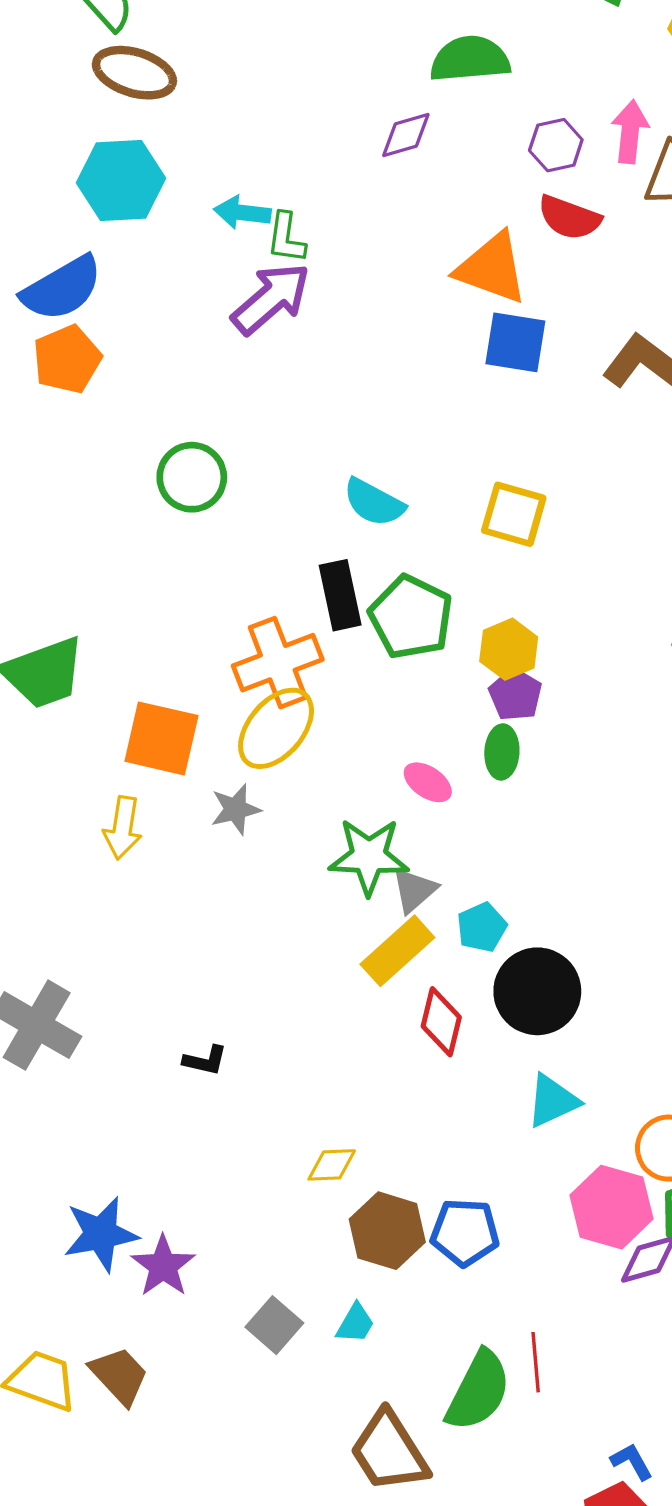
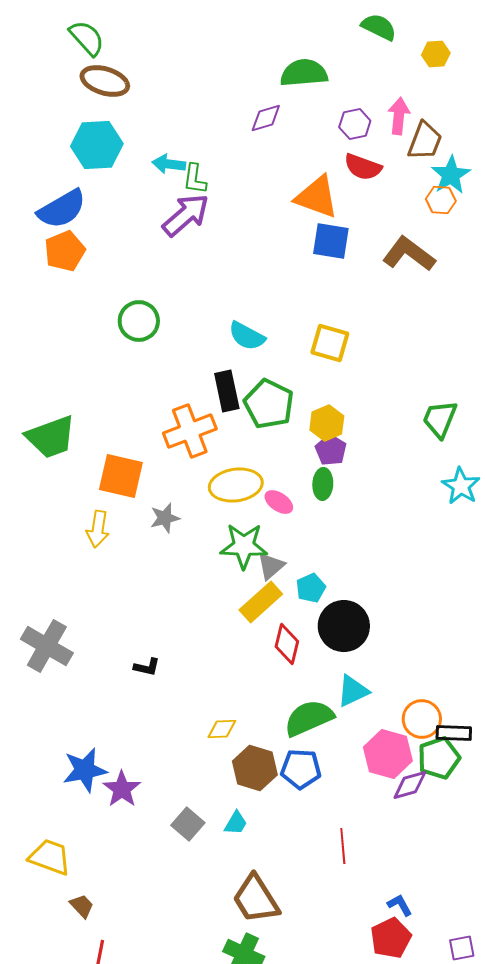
yellow ellipse: (276, 728) -> (236, 485), moved, turned 42
brown trapezoid: (119, 1376) -> (82, 906), moved, size x0.7
green semicircle: (478, 1391) -> (309, 718), moved, turned -141

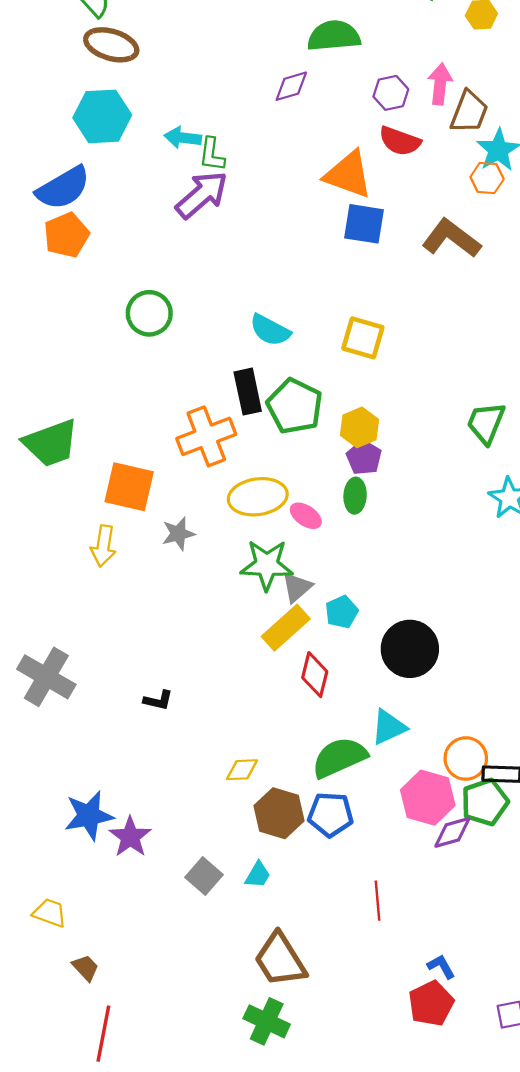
black circle: (344, 626) -> (410, 649), moved
yellow trapezoid: (50, 857) -> (50, 913), size x0.7

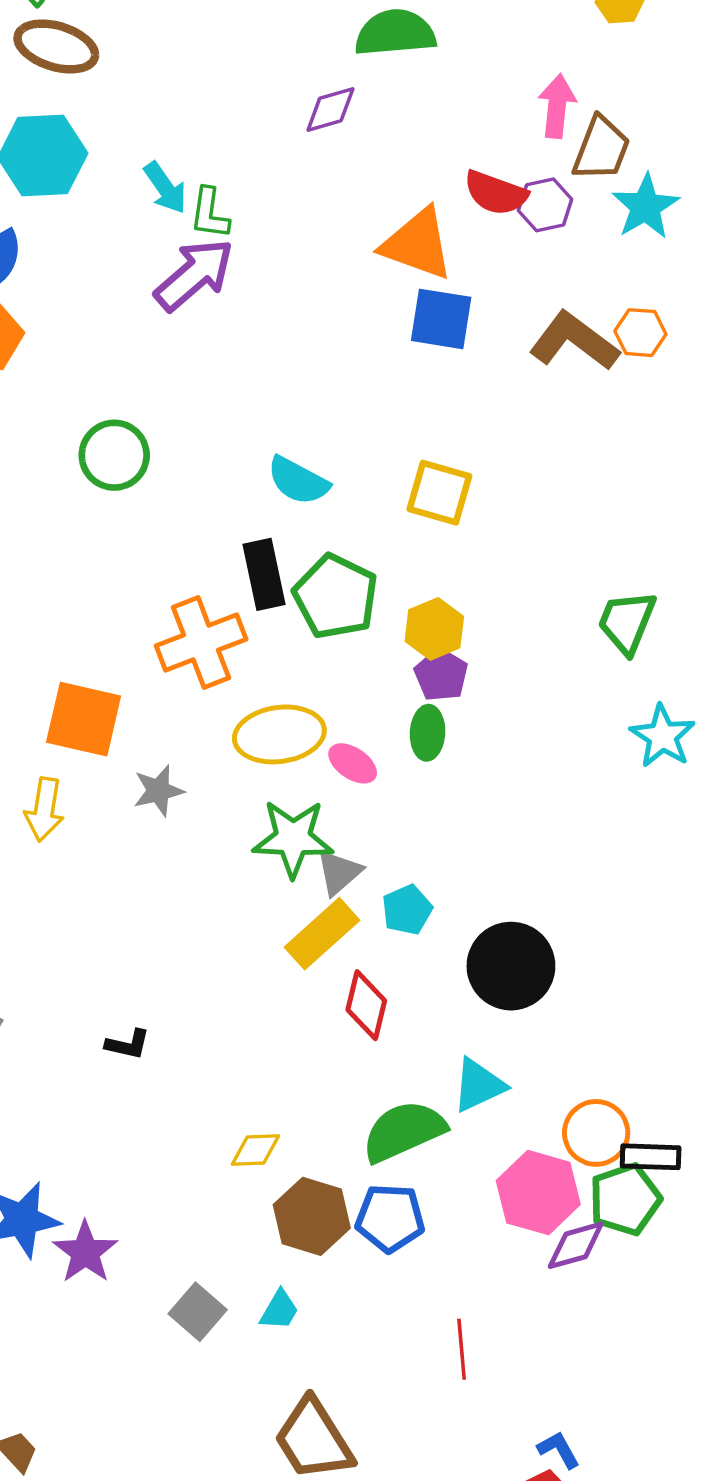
purple hexagon: (391, 93) -> (545, 205), moved
cyan arrow: (183, 138) -> (165, 188), turned -132
orange hexagon: (487, 178) -> (640, 333), moved

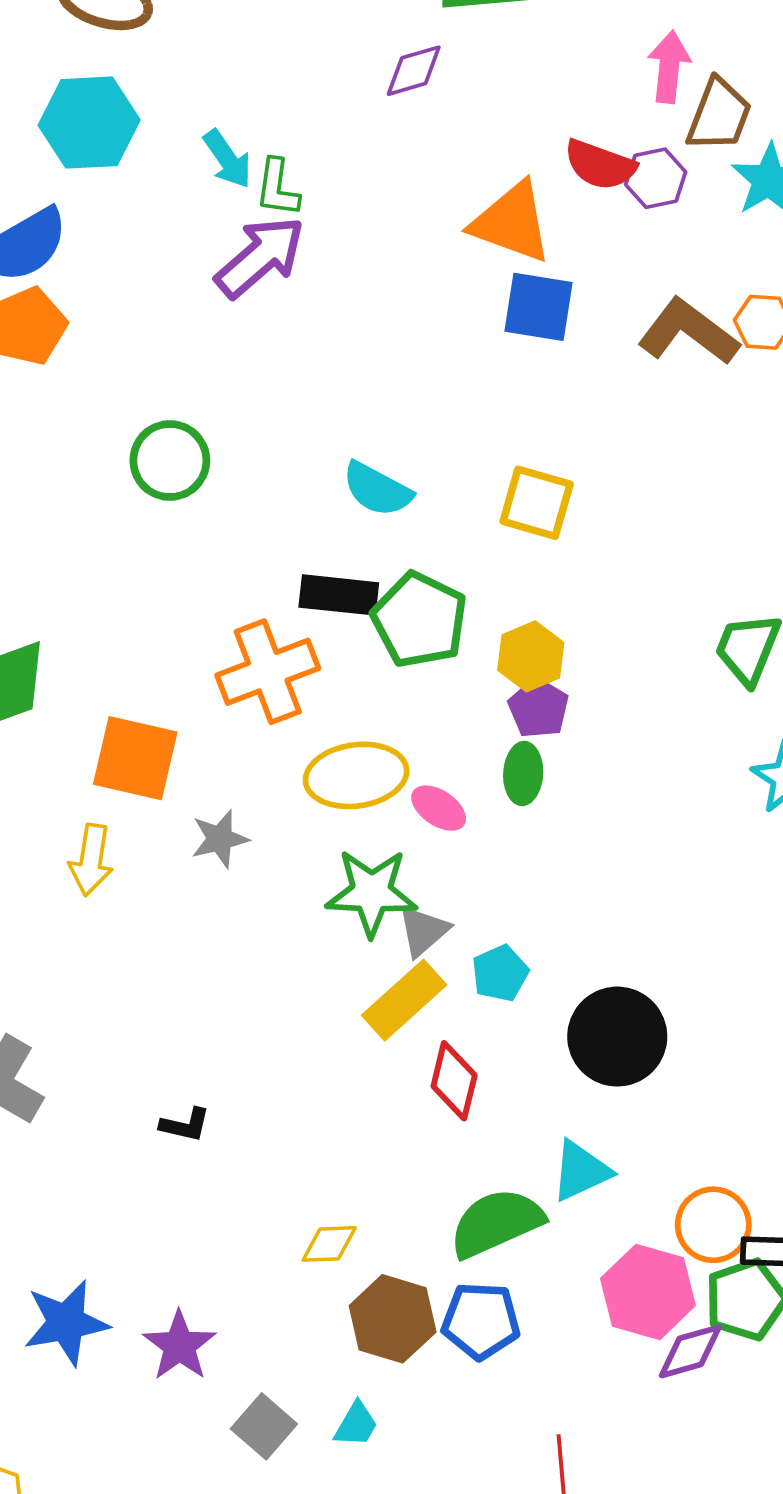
black rectangle: (264, 574) -> (339, 595), turned -72
purple star: (85, 1252) -> (179, 1346), moved

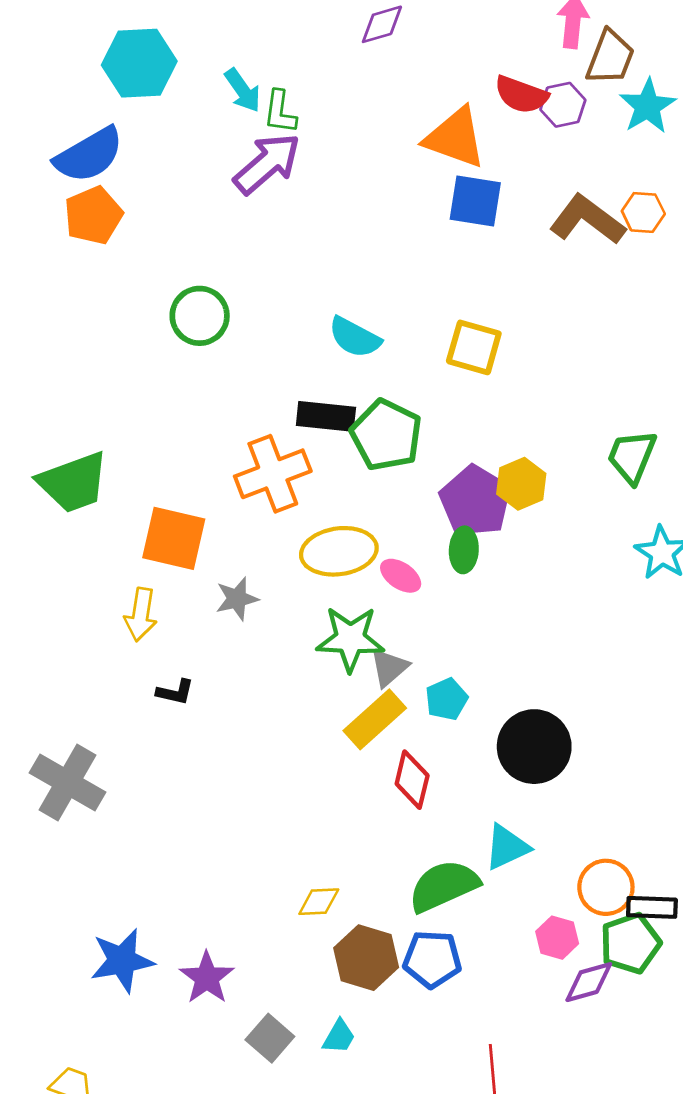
yellow hexagon: (531, 656) -> (521, 484), moved
purple pentagon: (539, 708) -> (475, 501), size x1.6
black L-shape: (185, 1125) -> (175, 692), moved
pink hexagon: (648, 1292) -> (557, 938), size x0.6

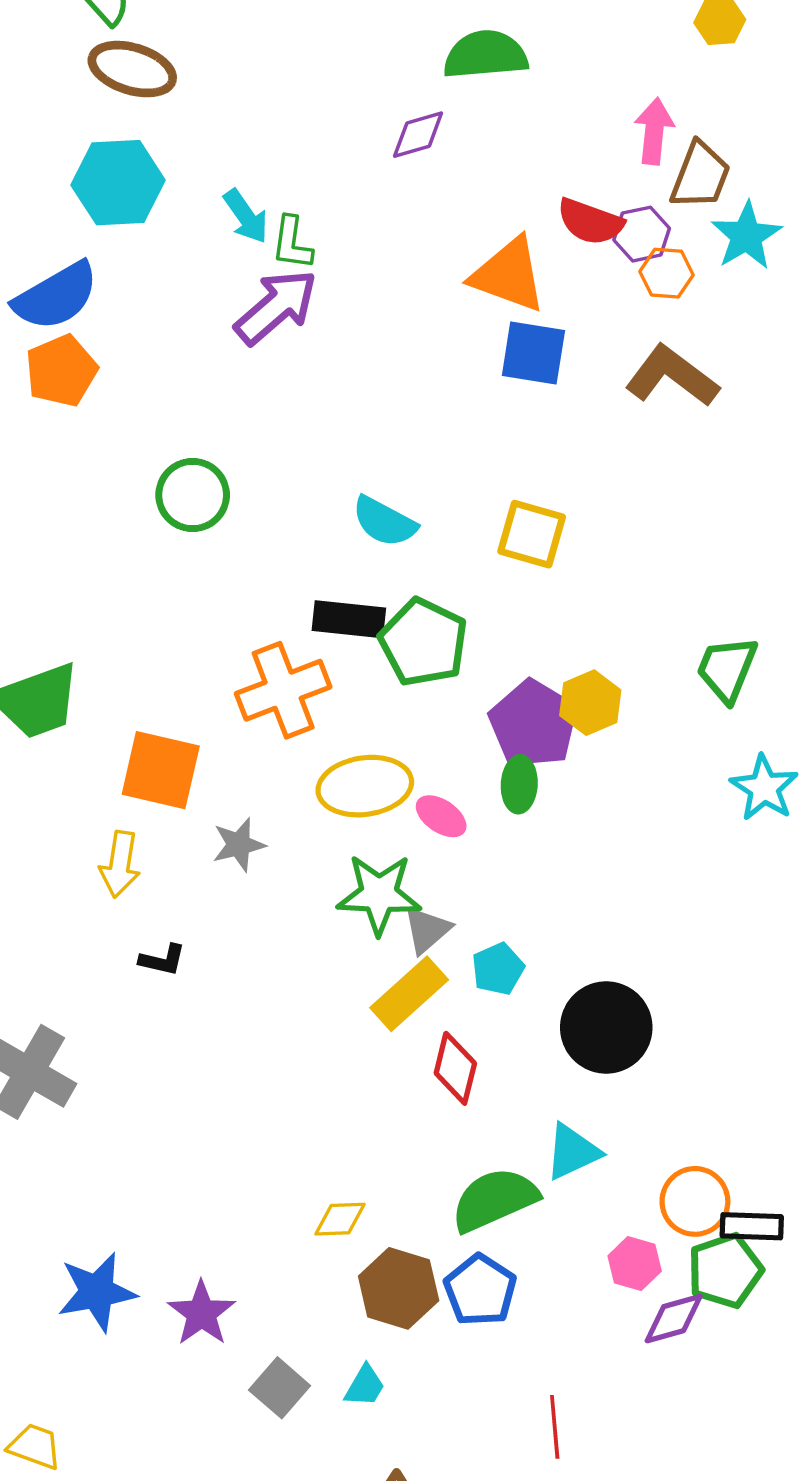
orange hexagon: (643, 212) -> (667, 273), moved
blue pentagon: (432, 959) -> (480, 1290), turned 30

